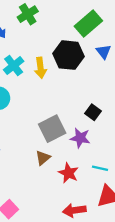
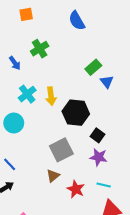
green rectangle: (88, 24) -> (93, 67), moved, size x0.7
black hexagon: (68, 55) -> (76, 113), moved
purple star: (80, 138) -> (99, 157), moved

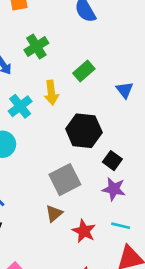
green rectangle: (93, 67) -> (84, 71), moved
yellow arrow: (51, 96) -> (51, 93), moved

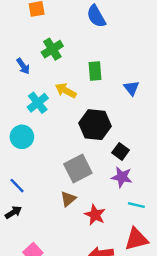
green rectangle: (84, 71) -> (95, 71), turned -54
yellow arrow: (51, 93) -> (66, 91), turned 125
cyan line: (121, 226) -> (136, 205), moved

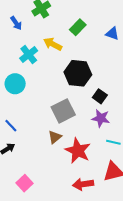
green rectangle: (95, 71) -> (78, 27), turned 49
blue triangle: (132, 88) -> (112, 34), moved, turned -32
red star: (95, 215) -> (78, 151), size x1.4

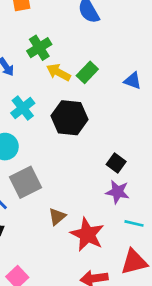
yellow arrow: (53, 44) -> (58, 72), moved
black hexagon: (78, 73) -> (69, 118), moved
gray square: (63, 111) -> (26, 182), moved

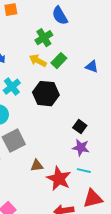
green cross: (39, 48) -> (44, 38), moved
brown triangle: (57, 217) -> (37, 166), turned 32
cyan line: (134, 223) -> (84, 171), moved

